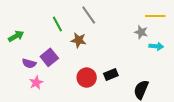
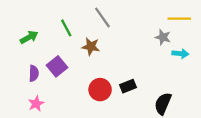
green arrow: (16, 36) -> (29, 37), moved
purple semicircle: (29, 63) -> (34, 73), turned -104
pink star: (36, 83) -> (36, 104), moved

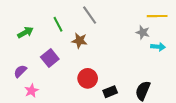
purple semicircle: (34, 73) -> (20, 71), moved, turned -136
black rectangle: (128, 86) -> (110, 92), moved

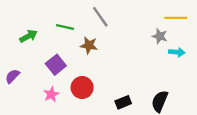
green line: (58, 24) -> (65, 27), turned -49
purple semicircle: (20, 71) -> (12, 76), moved
red circle: (88, 78) -> (82, 88), moved
pink star: (31, 91) -> (51, 94), moved

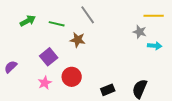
green arrow: (28, 36) -> (28, 21), moved

